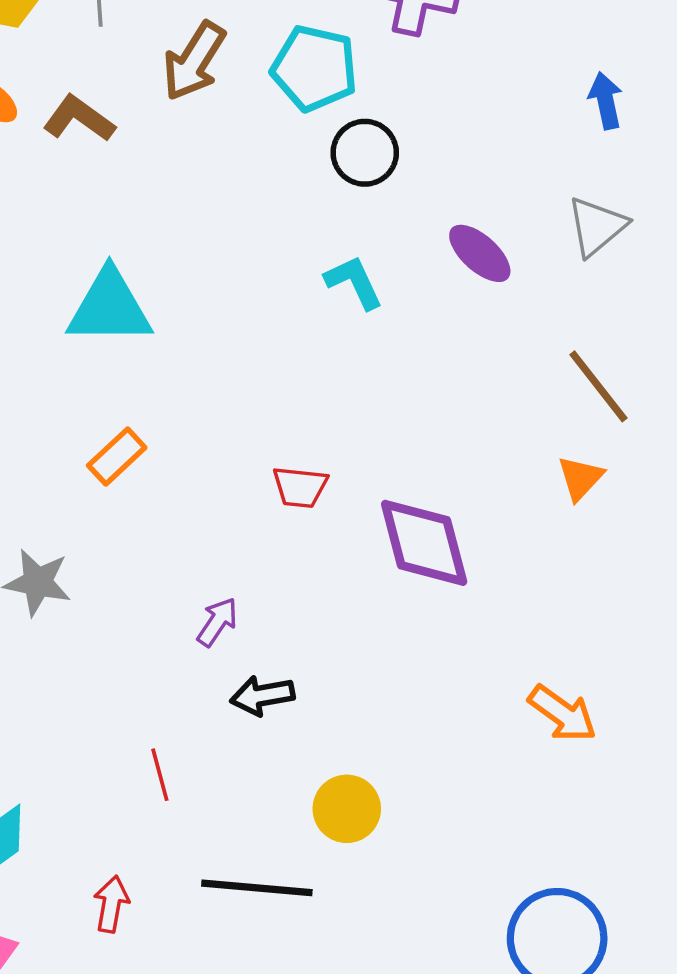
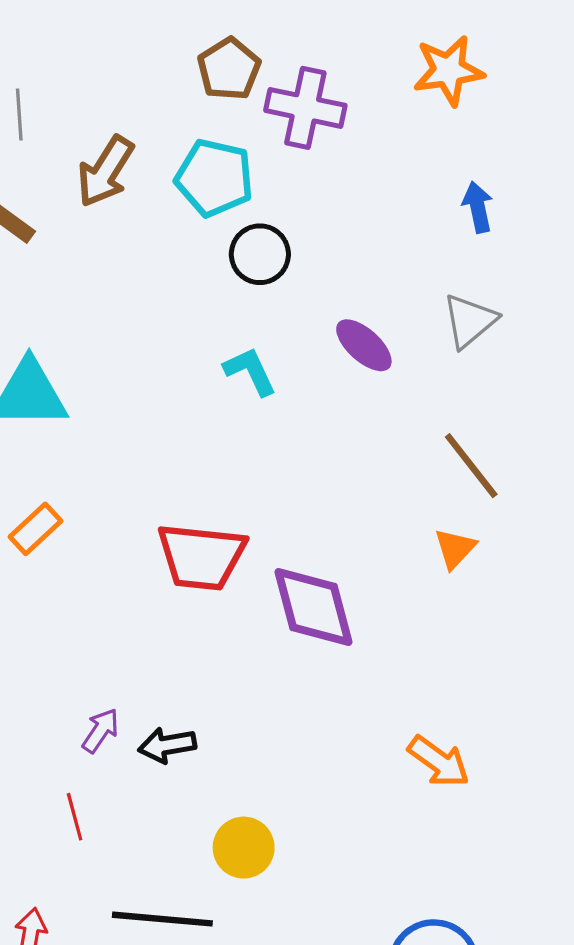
red trapezoid: (300, 487) -> (201, 557), size x1.8
purple arrow: (217, 622) -> (101, 731), moved

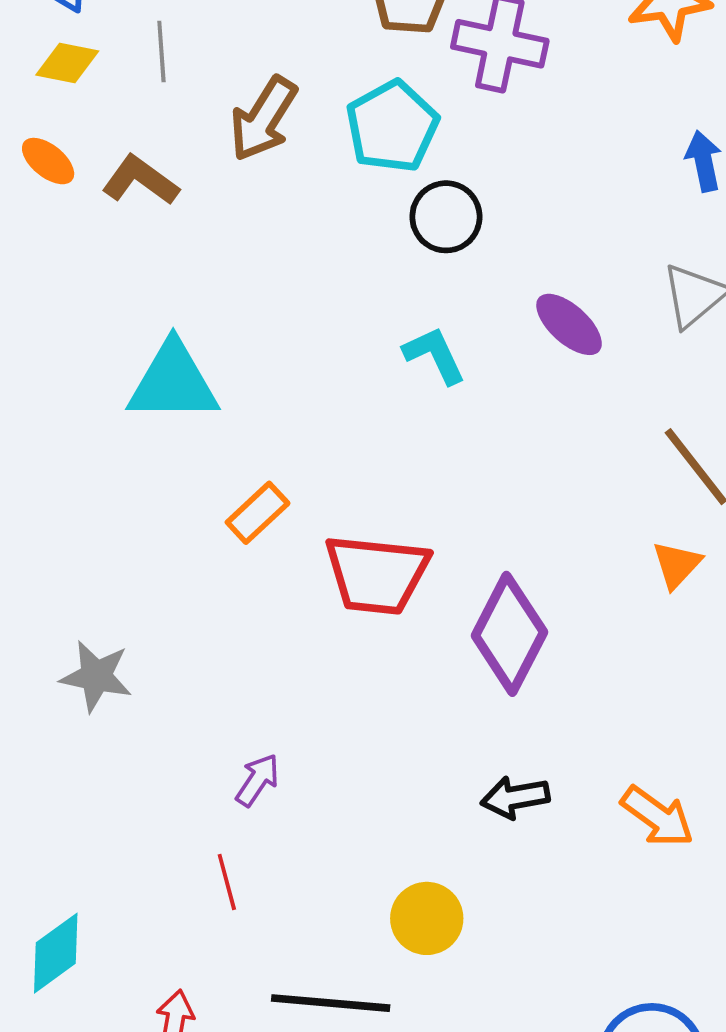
cyan pentagon: (214, 178) -> (392, 126), turned 30
orange rectangle: (36, 529) -> (258, 513), moved
purple diamond: (314, 607) -> (509, 634), turned 42
black arrow: (167, 745) -> (515, 797), moved

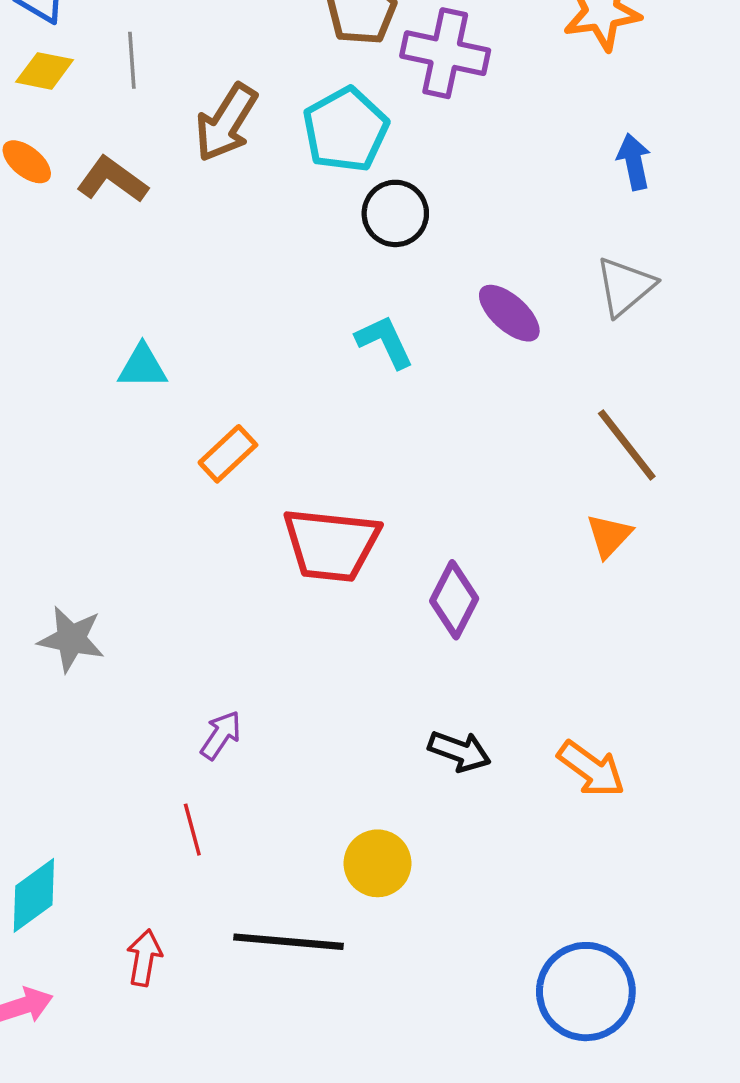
cyan triangle: (173, 382) -> (142, 367), size x0.6
orange rectangle: (258, 513) -> (228, 454), moved
purple diamond: (509, 634) -> (454, 600), size x0.7
black arrow: (515, 797) -> (459, 751), turned -150

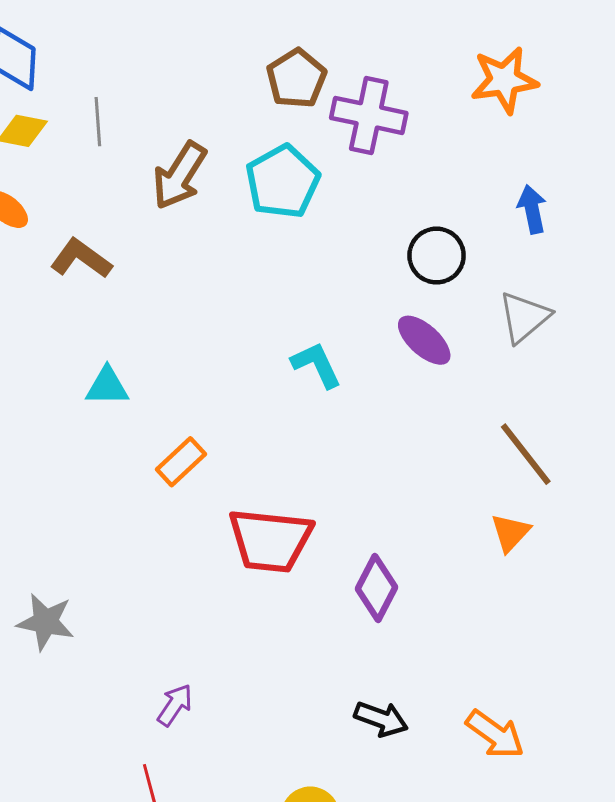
brown L-shape: (112, 180) -> (81, 259), moved
black circle: (395, 213) -> (437, 256), moved

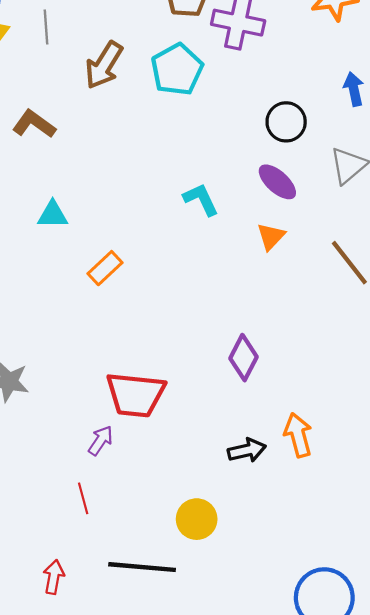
orange triangle: (510, 533) -> (271, 236), moved
red trapezoid: (270, 540) -> (136, 395), moved
black arrow: (381, 719) -> (247, 450), turned -33
orange arrow: (495, 734) -> (298, 435), moved, turned -141

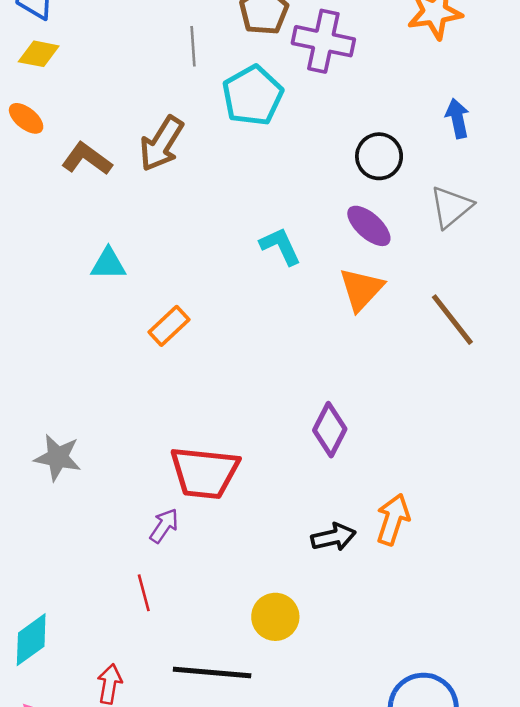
gray line: (46, 27) -> (193, 46), moved
brown arrow: (104, 65) -> (161, 144), moved
orange triangle: (271, 236) -> (361, 289), size x1.4
orange arrow: (298, 435) -> (393, 519), turned 33

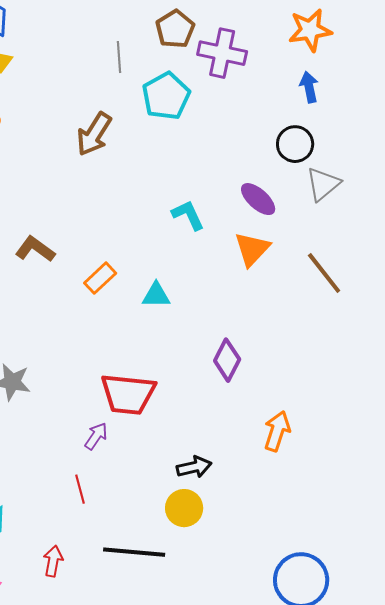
blue arrow: (457, 118) -> (309, 87), moved
black circle: (379, 156) -> (295, 144), moved
brown L-shape: (87, 159) -> (35, 249), moved
cyan triangle: (108, 264) -> (156, 295), moved
black arrow: (333, 537) -> (194, 467), moved

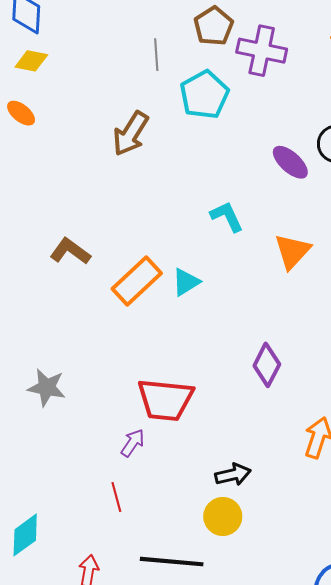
purple ellipse: (258, 199) -> (290, 162), moved
orange rectangle: (100, 278) -> (137, 281), size x1.5
cyan triangle: (156, 295) -> (186, 282), moved, turned -32

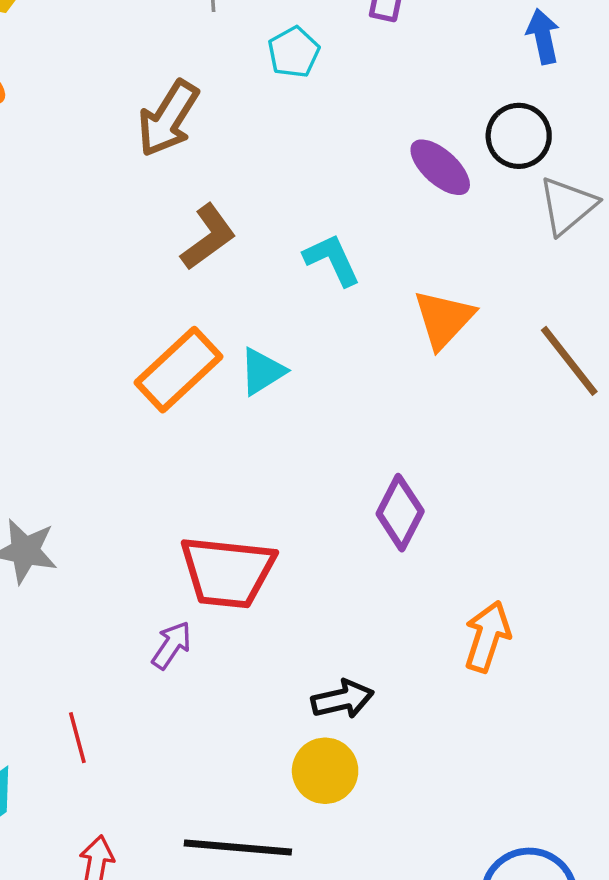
cyan pentagon: (204, 95) -> (294, 52), size x0.6
brown L-shape: (70, 251) -> (208, 237), moved, turned 108
red line: (116, 497) -> (77, 738), moved

